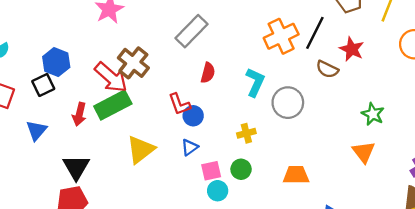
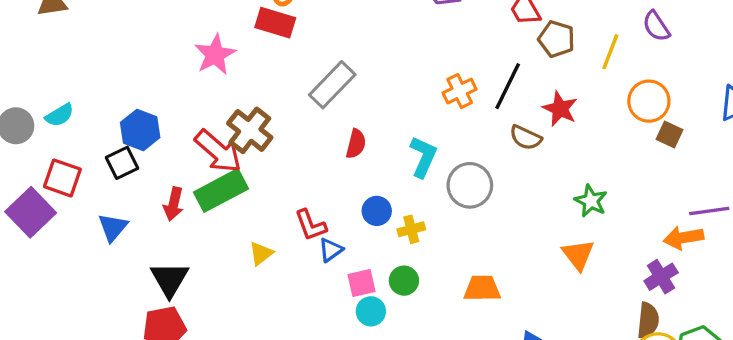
orange cross: (281, 36) -> (460, 91), size x0.7
red L-shape: (179, 104) -> (311, 225), moved
blue circle: (193, 116) -> (377, 211), moved
yellow triangle: (141, 149) -> (261, 253), size x0.6

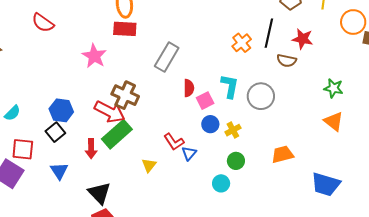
pink square: (361, 283) -> (205, 101), moved

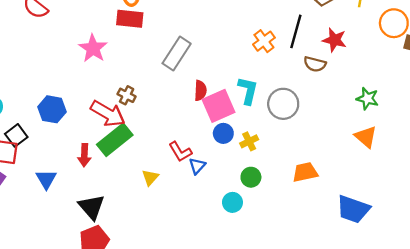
brown cross: (125, 95) -> (127, 95), size x0.6
pink square: (205, 101) -> (218, 106), size x1.6
black square: (55, 132) -> (16, 135), moved

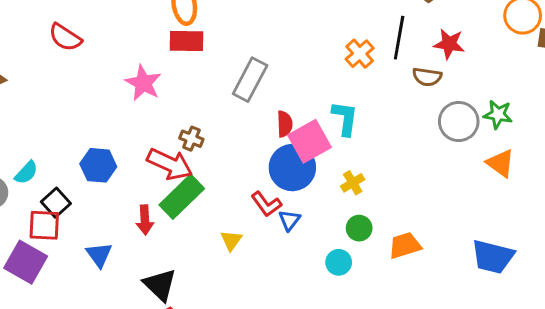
gray circle: (283, 104) -> (459, 122), moved
blue circle: (223, 133) -> (292, 168), moved, size x1.8
orange trapezoid: (305, 172) -> (405, 245), moved

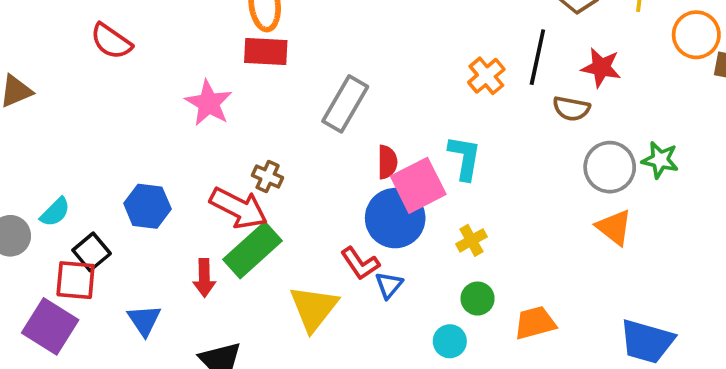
orange triangle: (500, 163) -> (614, 227), moved
yellow triangle: (231, 240) -> (314, 308), size x1.8

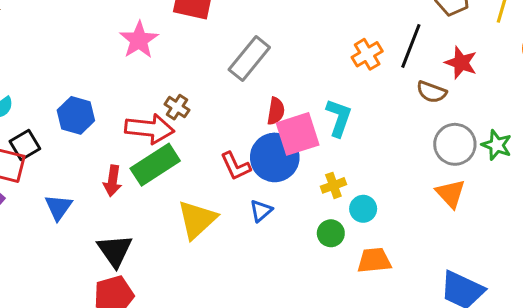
red arrow: (239, 208) -> (149, 129), turned -30
red L-shape: (360, 263) -> (236, 166), moved
cyan circle: (450, 341) -> (363, 209), moved

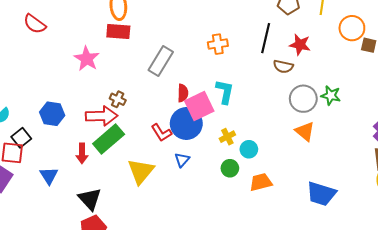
orange cross: (367, 54) -> (218, 44), moved, turned 30

